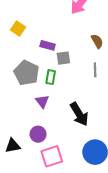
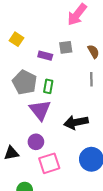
gray square: (63, 58) -> (66, 47), moved
purple triangle: (42, 101) -> (40, 110), size x1.6
black arrow: (79, 114) -> (76, 122), turned 110

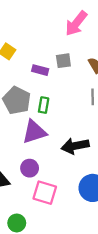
purple triangle: (40, 110) -> (34, 132), turned 50
pink square: (49, 163) -> (45, 193), turned 35

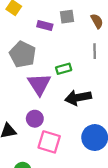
green rectangle: (44, 105) -> (64, 69), moved, turned 64
purple triangle: (34, 132) -> (39, 84), turned -45

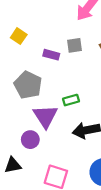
purple circle: (35, 119) -> (30, 140), moved

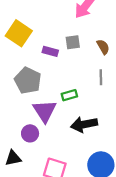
yellow square: (19, 36) -> (19, 33), size x1.6

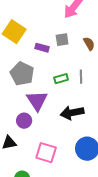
gray line: (101, 77) -> (81, 77), moved
green rectangle: (69, 95) -> (61, 79), moved

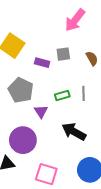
purple triangle: (37, 101) -> (41, 111), moved, size x0.6
black arrow: (72, 113) -> (74, 132), turned 40
purple circle: (24, 121) -> (23, 140), size x1.6

